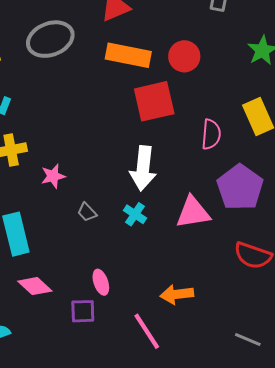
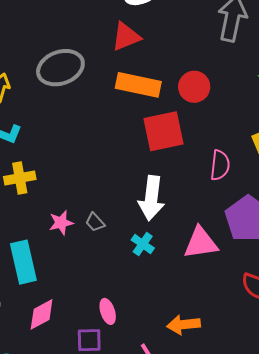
pink star: (53, 176) -> (61, 223), moved
gray trapezoid: (87, 212) -> (95, 222), moved
pink diamond: (35, 286) -> (42, 314), turned -72

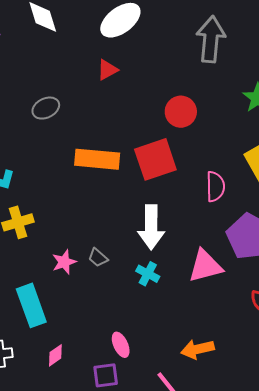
red triangle: (126, 37) -> (107, 70), size x0.7
gray ellipse: (60, 68) -> (46, 108), size x0.6
orange rectangle: (138, 85) -> (97, 159), moved
pink diamond: (42, 314) -> (55, 355), size x0.7

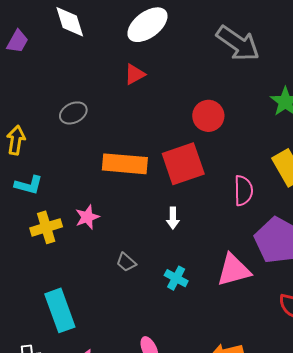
gray arrow: (211, 39) -> (238, 43), turned 120
white arrow: (151, 227) -> (173, 218), moved, size x0.5
pink star: (64, 262) -> (87, 217), moved

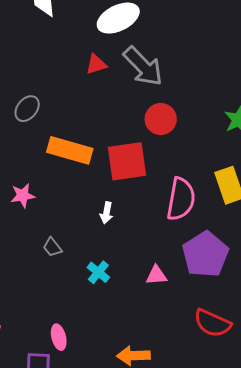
gray arrow: (238, 43) -> (143, 66), moved
gray ellipse: (73, 113) -> (27, 109), moved, turned -36
pink semicircle: (243, 191) -> (181, 199), size x1.4
pink triangle: (234, 270) -> (156, 275), size x0.6

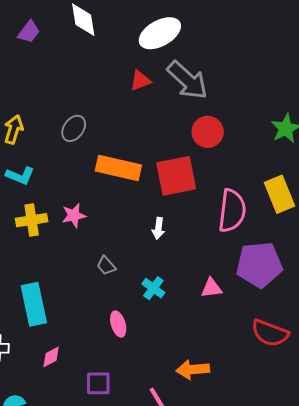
purple pentagon: (205, 254) -> (259, 265), turned 30
pink ellipse: (59, 337) -> (118, 324), moved

